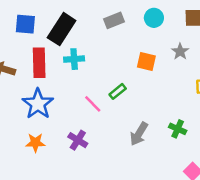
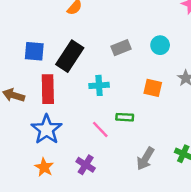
cyan cross: (74, 59) -> (99, 85), moved
green rectangle: (118, 91) -> (125, 117), turned 42
orange star: (35, 143) -> (44, 167), turned 30

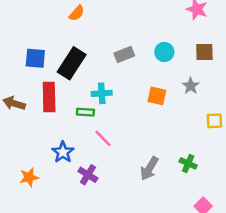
green rectangle: (125, 117) -> (85, 112), moved
blue star: (47, 129) -> (63, 152), moved, size x0.7
orange star: (44, 167) -> (29, 177), moved, turned 30

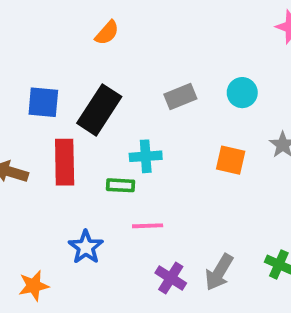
pink line: (103, 138) -> (148, 226), turned -48
purple cross: (88, 175) -> (171, 278), moved

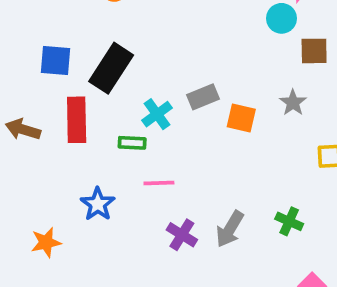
cyan circle: (242, 93) -> (281, 18), moved
gray rectangle: (180, 96) -> (203, 97), moved
cyan cross: (146, 156) -> (157, 114), turned -32

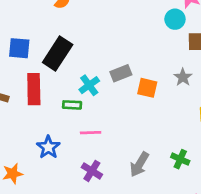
purple cross: (182, 235) -> (92, 171), moved

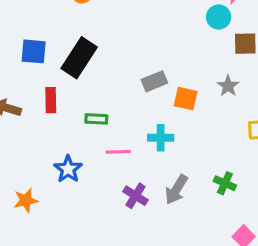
cyan cross: (89, 85) -> (161, 138), moved, turned 36
red rectangle: (34, 89) -> (51, 100), size x0.7
purple cross: (92, 171) -> (136, 196), moved

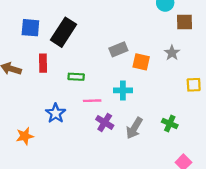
purple cross: (136, 196) -> (105, 122), moved

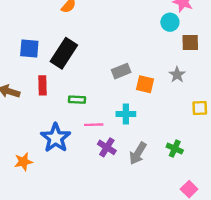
blue star: (56, 113) -> (56, 138), size x1.4

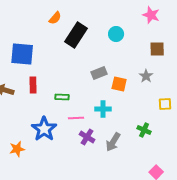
cyan circle: (170, 22) -> (116, 34), moved
blue square: (29, 48) -> (22, 54), size x1.4
black rectangle: (64, 53) -> (76, 35), moved
green cross: (175, 149) -> (144, 130), moved

